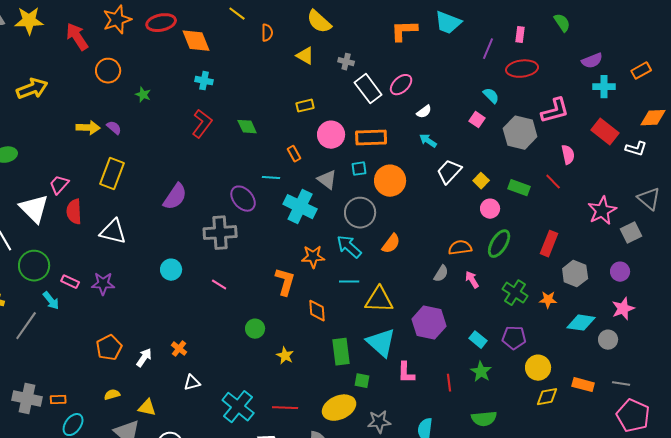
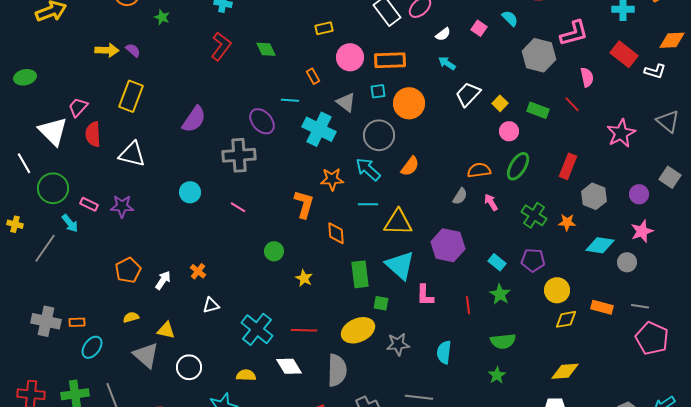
pink square: (477, 120) -> (479, 28), moved
gray square: (631, 233) -> (670, 177), moved, turned -30

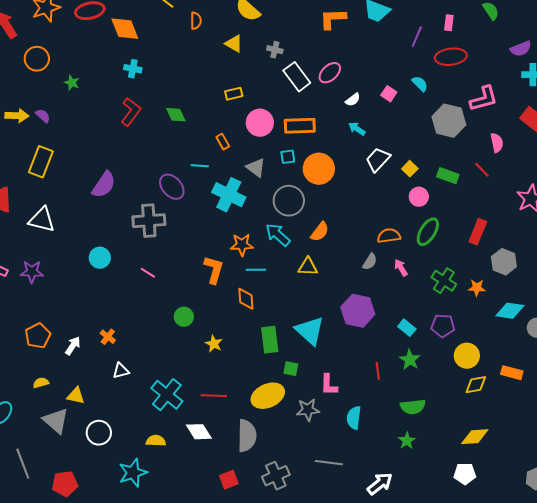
cyan line: (368, 204) -> (256, 270), moved
yellow triangle: (398, 222) -> (308, 267), moved, size x0.7
pink L-shape: (425, 295) -> (329, 385), moved

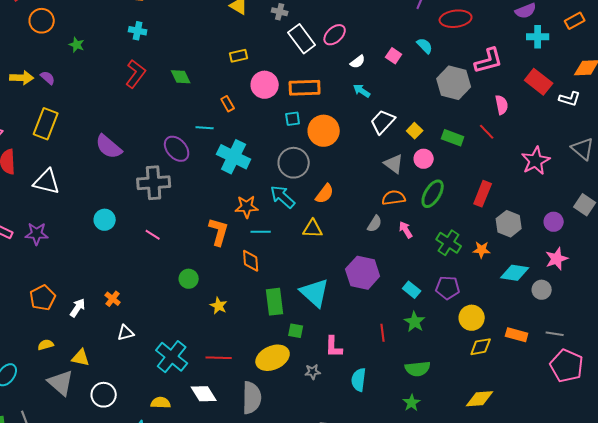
gray triangle: (256, 168) -> (394, 164), moved
purple semicircle: (104, 185) -> (109, 147), turned 96
gray star: (308, 410) -> (313, 372), size x0.7

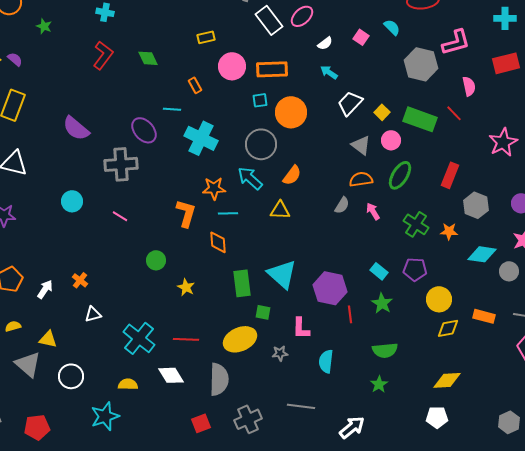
red rectangle: (539, 82) -> (506, 63), turned -52
green rectangle: (453, 138) -> (420, 119), size x1.5
purple hexagon: (363, 273) -> (330, 288), moved

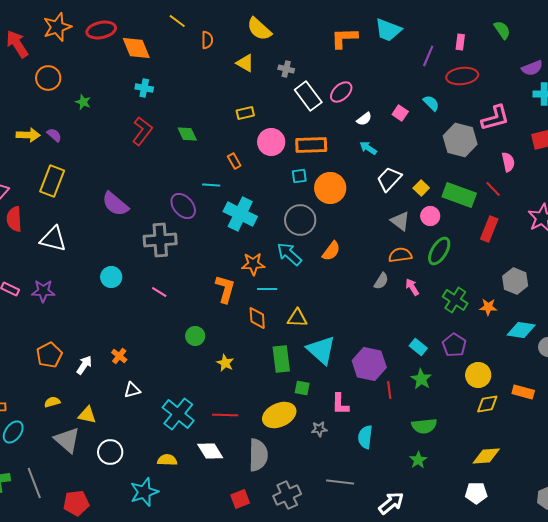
red rectangle: (450, 175) -> (489, 229), moved
yellow triangle: (280, 210) -> (297, 318), moved
purple pentagon: (415, 269) -> (454, 345), turned 30

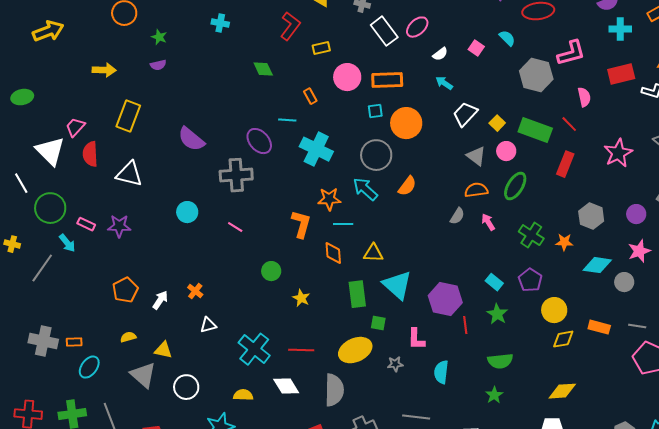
red L-shape: (142, 131) -> (290, 26), moved
purple semicircle: (54, 135) -> (158, 65), moved, turned 126

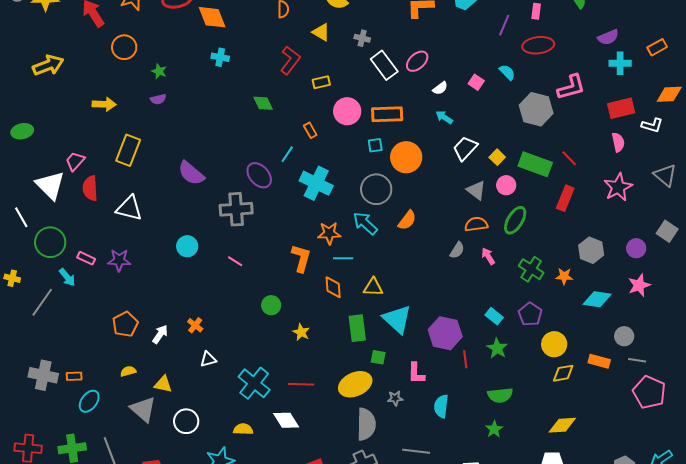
pink semicircle: (584, 97) -> (618, 142), moved
cyan line: (287, 120) -> (287, 154), turned -60
gray circle: (624, 282) -> (624, 336), moved
gray semicircle: (334, 390) -> (366, 424), moved

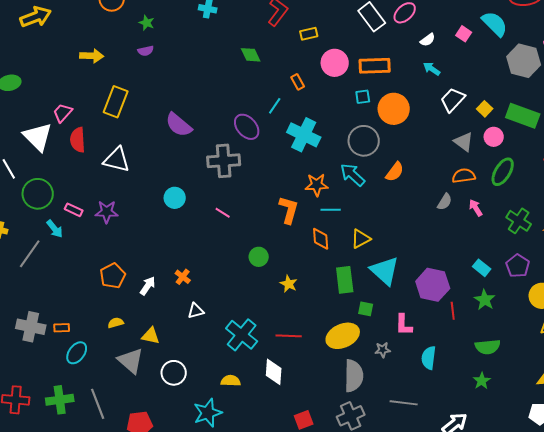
cyan semicircle: (507, 72) -> (495, 24), size x1.6
yellow triangle: (373, 287) -> (361, 239), turned -30
white diamond: (286, 420) -> (274, 372), turned 36

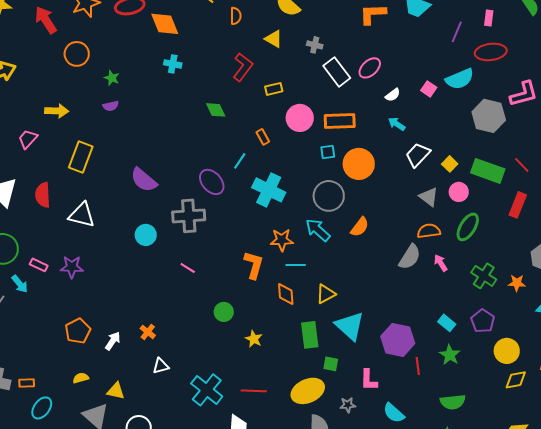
cyan semicircle: (495, 24) -> (460, 79), turned 112
pink trapezoid: (63, 113) -> (28, 139), moved
cyan circle: (175, 198) -> (146, 235), moved
gray semicircle: (445, 202) -> (410, 257), size x1.5
cyan semicircle: (429, 358) -> (394, 413), turned -55

